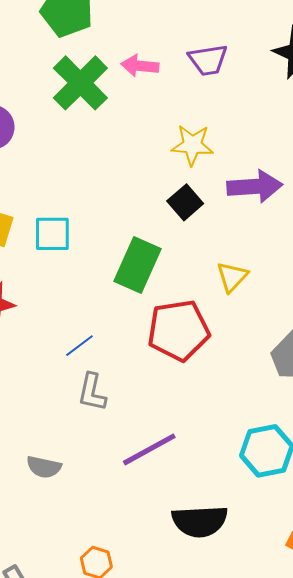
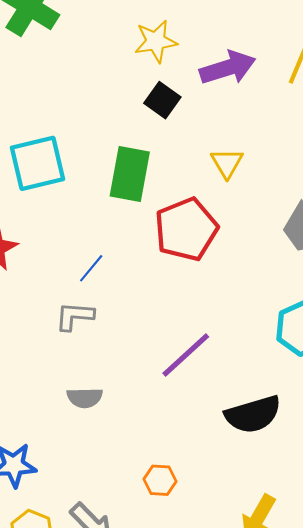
cyan square: (52, 234) -> (38, 163), size x1.4
gray L-shape: (92, 392) -> (75, 316), moved, turned 96

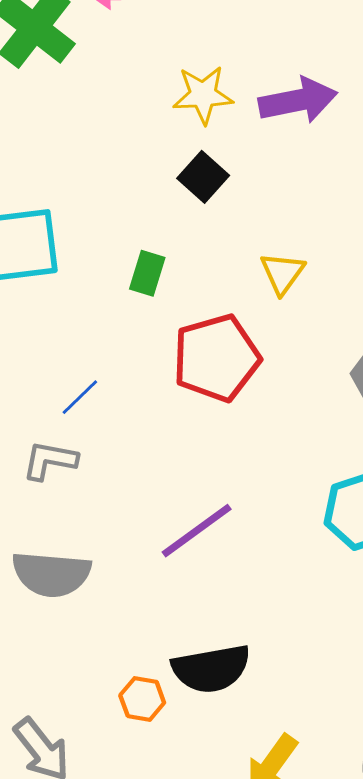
purple arrow: (228, 68) -> (298, 100), moved
green rectangle: (130, 174) -> (147, 273), size x0.6
gray semicircle: (85, 398) -> (51, 574), size x1.6
black semicircle: (253, 414) -> (211, 669), moved

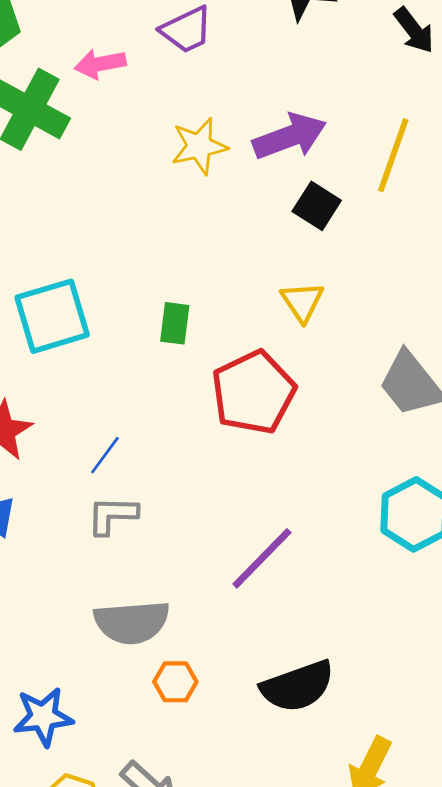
black square: (203, 177) -> (317, 206), moved
blue line: (80, 397) -> (105, 455), moved
orange hexagon: (142, 699) -> (175, 682), moved

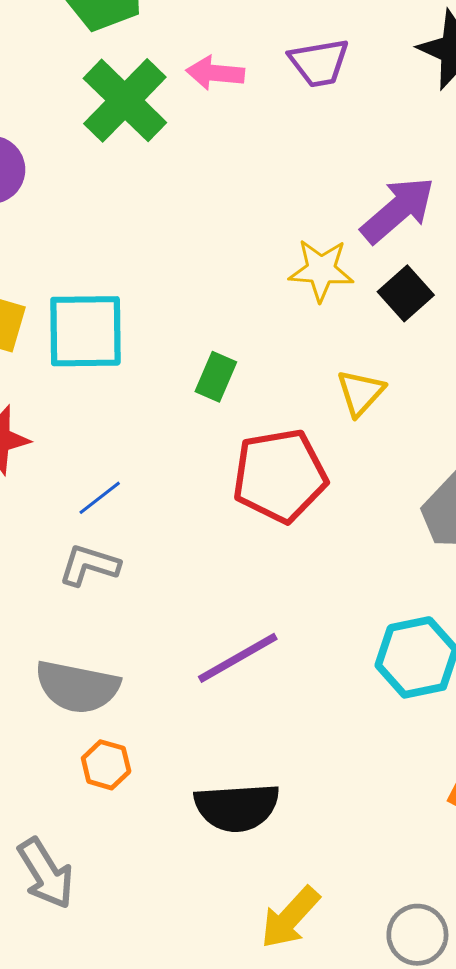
purple arrow: (290, 136) -> (398, 210), turned -36
yellow star: (199, 146) -> (321, 270), moved

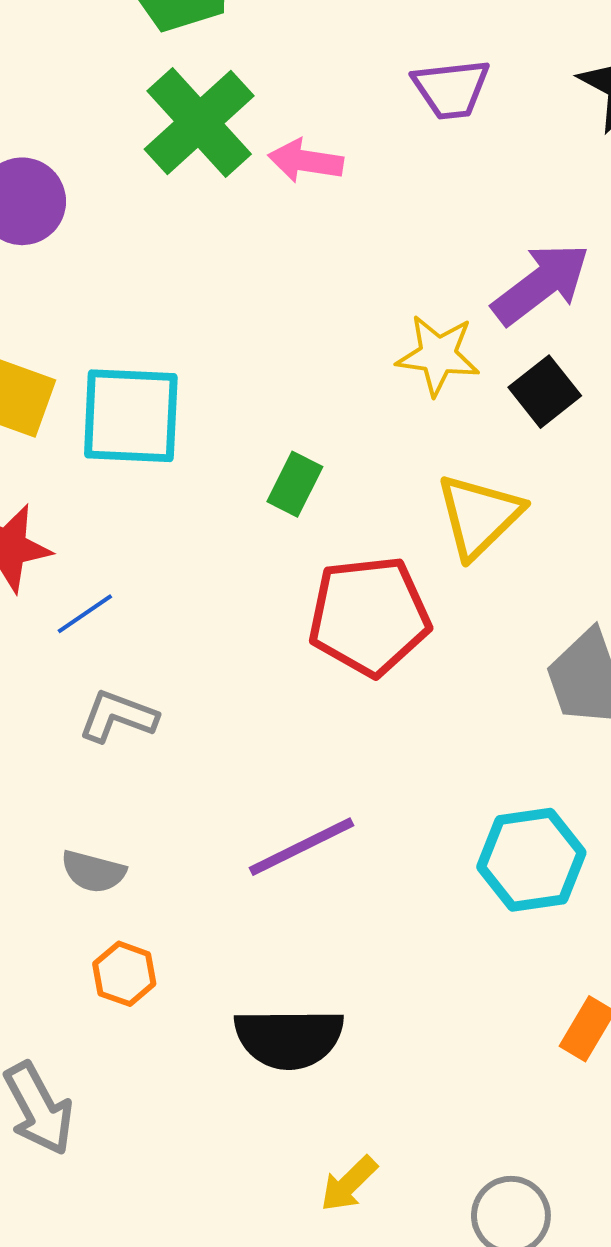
pink arrow: (215, 73) -> (306, 161), moved
yellow triangle: (360, 393) -> (479, 516), size x1.4
blue line: (100, 498) -> (85, 614), moved
gray semicircle: (77, 687) -> (93, 872), size x0.6
yellow arrow: (290, 917) -> (349, 1184), size x0.7

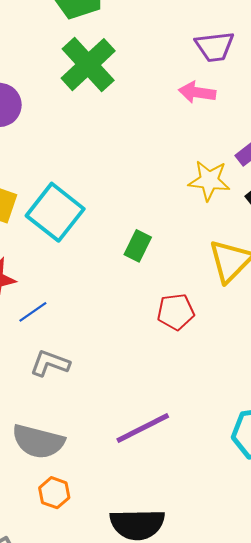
pink arrow: (306, 161) -> (197, 92), moved
cyan square: (131, 416) -> (55, 212), turned 36
red pentagon: (369, 616) -> (176, 312), size x0.6
gray semicircle: (93, 872) -> (38, 441), size x1.6

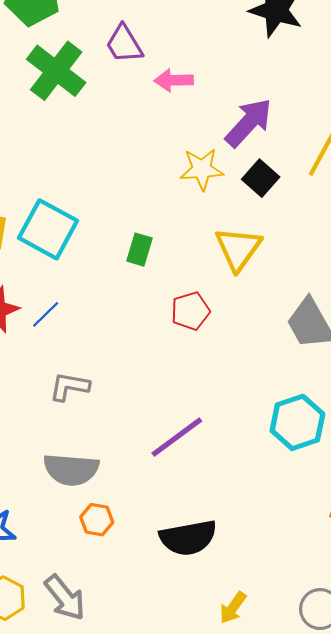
purple trapezoid: (215, 47) -> (124, 44), moved, turned 75
blue line: (33, 312) -> (46, 314), moved

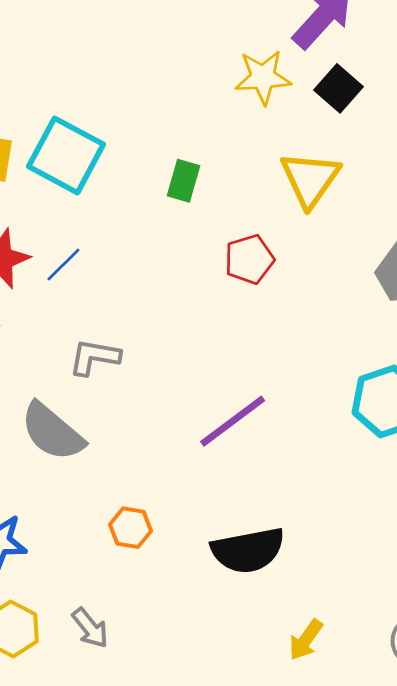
gray semicircle: (71, 470) -> (52, 432), moved, turned 36
gray arrow: (65, 598) -> (90, 628), size x0.7

